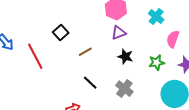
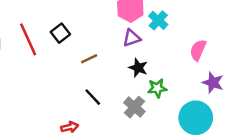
cyan cross: (156, 16) -> (158, 20), moved
red line: (35, 56) -> (28, 39), moved
green star: (157, 63) -> (157, 88), moved

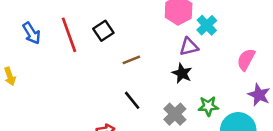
purple triangle: (132, 38) -> (189, 47), moved
green star: (157, 88) -> (208, 106), moved

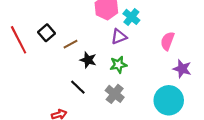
brown line: (131, 60) -> (70, 44), moved
black star: (182, 73) -> (88, 60), moved
green star: (208, 106) -> (118, 65), moved

